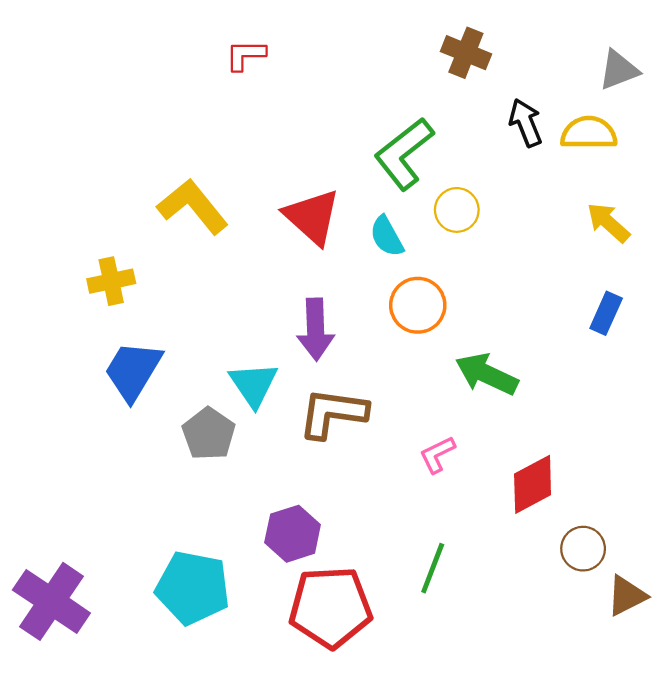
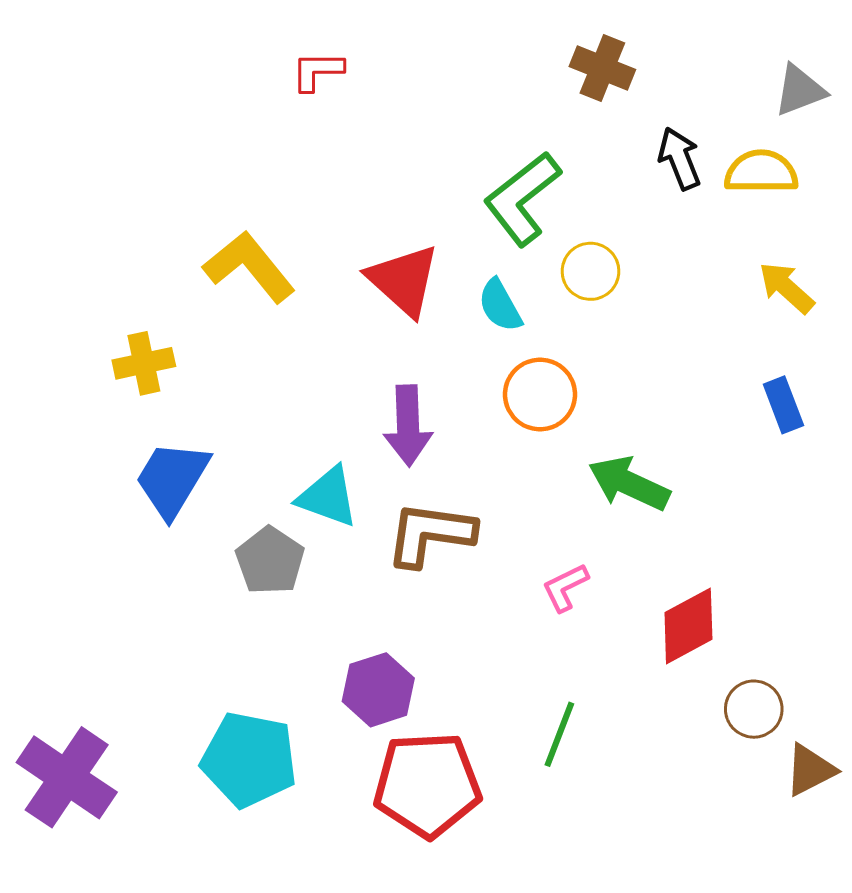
blue rectangle: (606, 313) -> (783, 405), turned -45
cyan triangle: (254, 384) -> (328, 497), turned -36

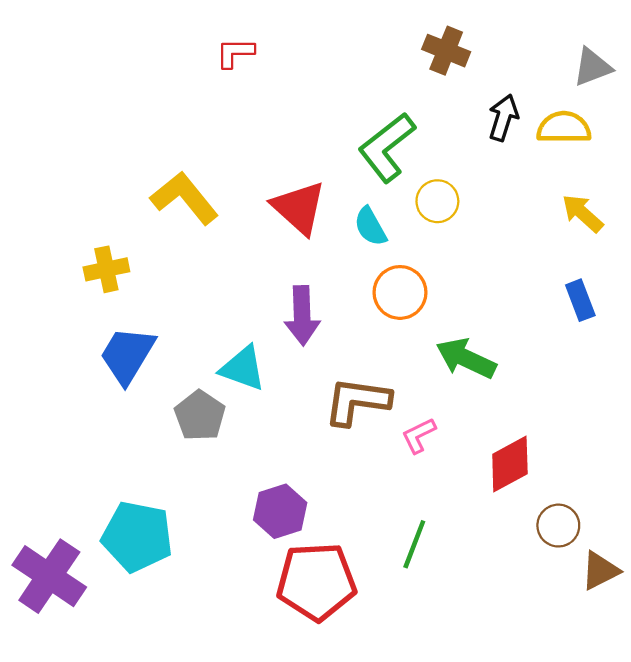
black arrow: (680, 159) -> (503, 118), turned 39
brown L-shape: (430, 534) -> (357, 401), moved
cyan pentagon: (249, 760) -> (137, 537), moved

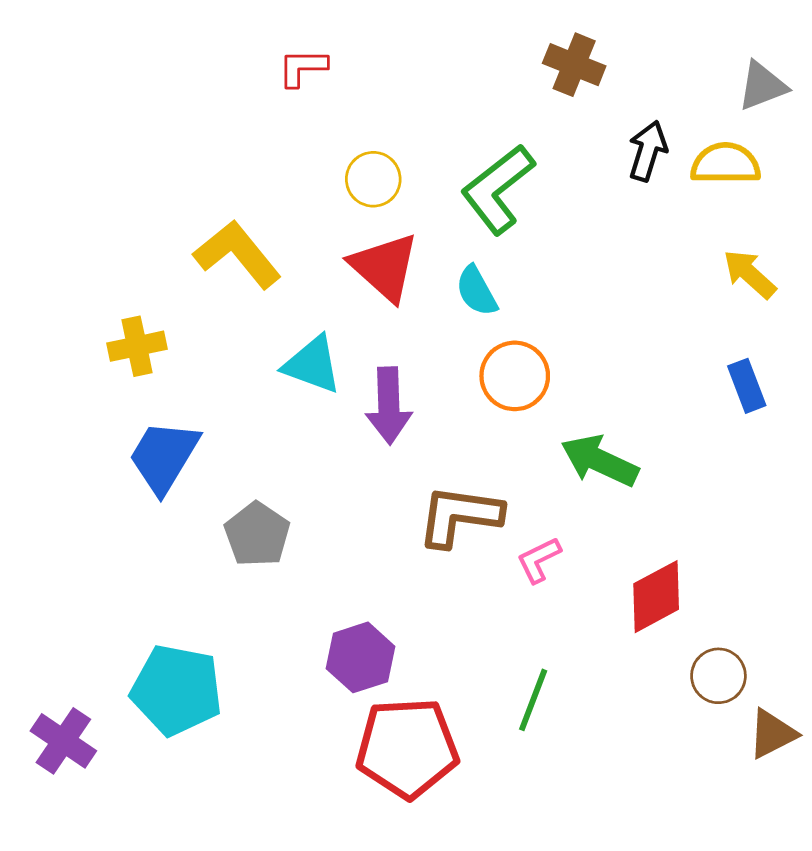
yellow circle: (437, 201) -> (373, 179), moved
cyan triangle: (243, 368) -> (312, 365), moved
purple cross: (49, 576) -> (63, 741), size x0.7

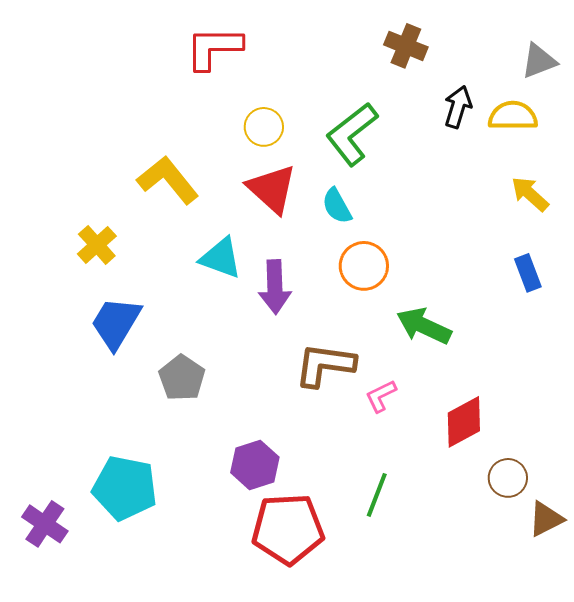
red L-shape: (303, 67) -> (214, 48), size x1.6
yellow cross: (137, 346) -> (97, 245), turned -30

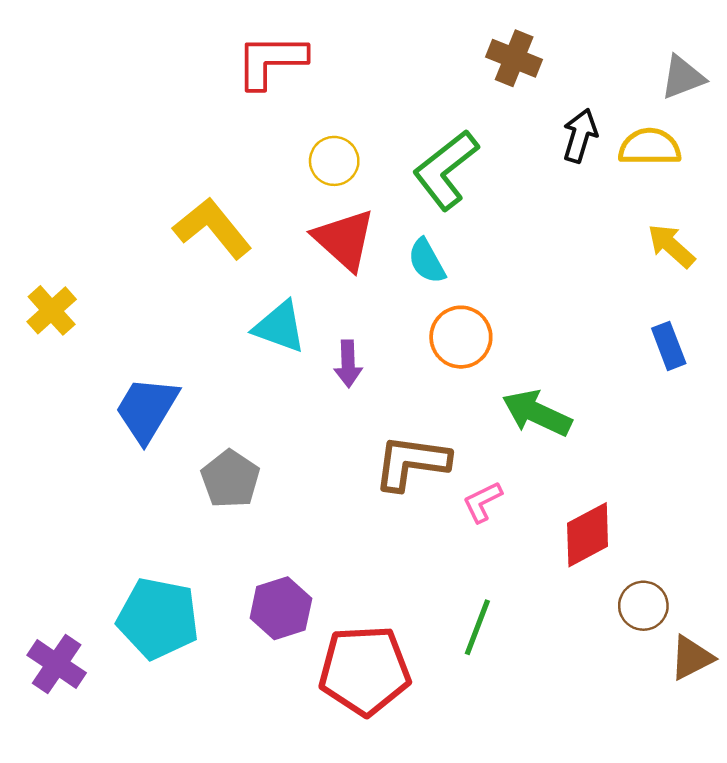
yellow cross: (97, 245) -> (52, 310), moved
purple arrow: (275, 287) -> (348, 364), size x0.7
purple hexagon: (255, 465) -> (281, 608), moved

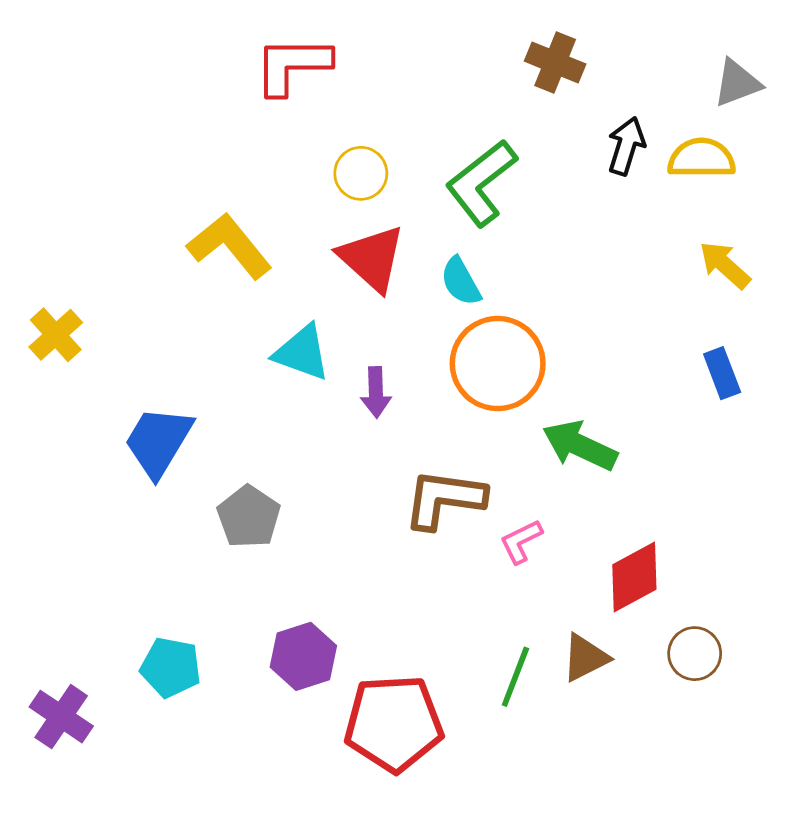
orange circle: (461, 337) -> (498, 364), size x1.4
cyan pentagon: (158, 618) -> (171, 667), size x0.7
brown triangle: (692, 658) -> (585, 658), moved

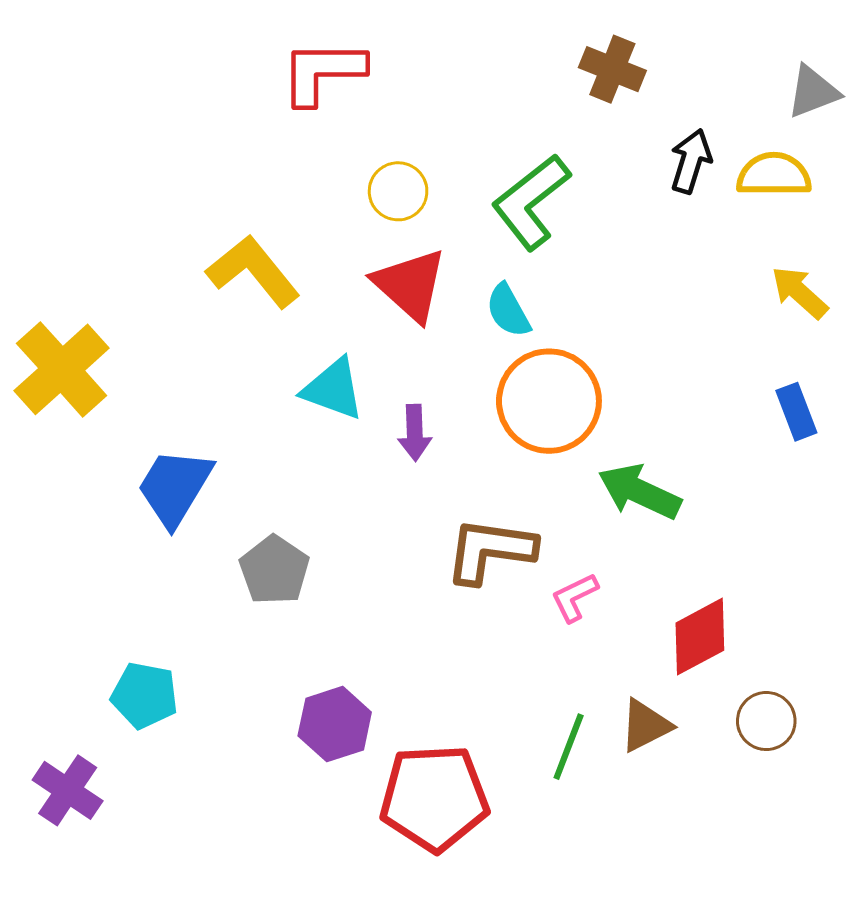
yellow cross: (56, 335) -> (62, 369), size x1.6
cyan pentagon: (171, 667) -> (145, 695), moved

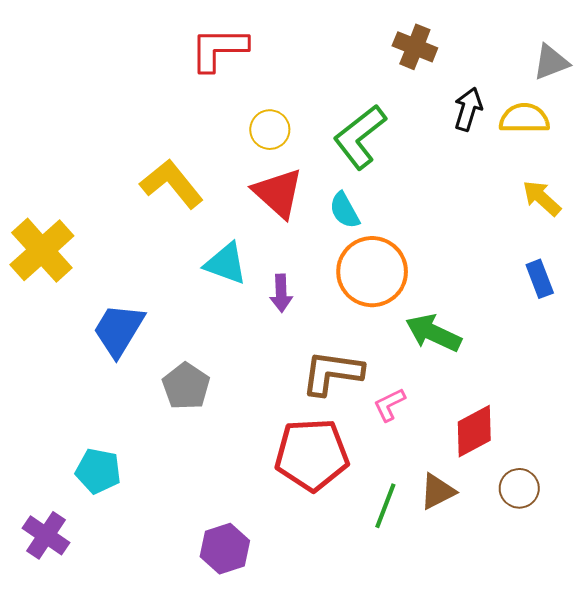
purple hexagon: (335, 724) -> (225, 549), moved
red pentagon: (434, 798) -> (312, 455), moved

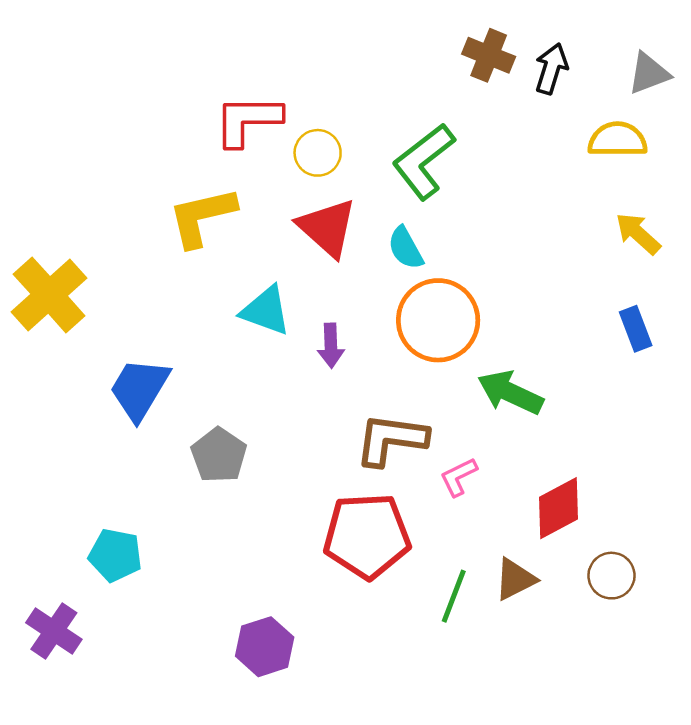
red L-shape: (219, 49) -> (248, 120), moved
black arrow: (468, 109) -> (551, 69), moved
yellow L-shape: (172, 184) -> (202, 217), turned -64

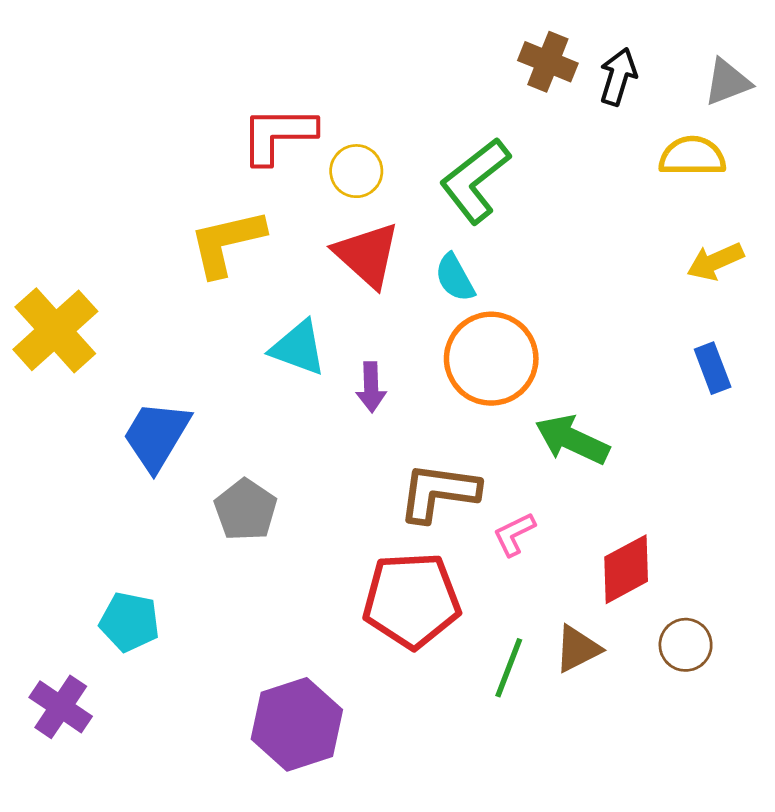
yellow arrow: (638, 234) -> (715, 262), turned -66
purple hexagon: (265, 647) -> (297, 724), size x1.4

